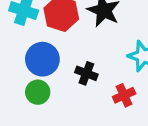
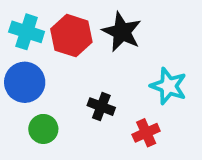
blue circle: (42, 59) -> (25, 82), moved

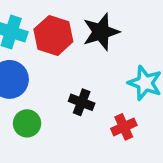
black star: (122, 32) -> (101, 32), turned 30

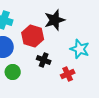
red hexagon: (53, 35) -> (33, 36), moved

